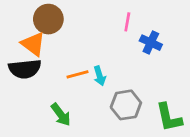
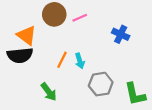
brown circle: (48, 19) -> (54, 14), moved
pink line: (127, 22) -> (80, 18), moved, turned 56
orange line: (77, 74) -> (62, 60), turned -49

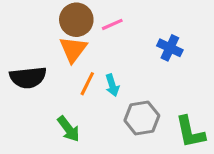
orange triangle: (27, 35) -> (73, 49), moved, turned 30

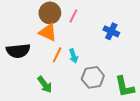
pink line: (112, 24) -> (73, 16), turned -40
orange triangle: (73, 49) -> (48, 32), turned -42

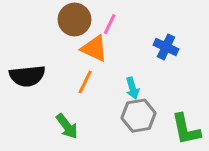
orange triangle: (48, 32) -> (94, 48), moved
cyan arrow: (73, 56) -> (132, 88), moved

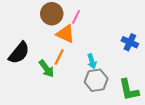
blue cross: (166, 47) -> (130, 42), moved
black semicircle: (27, 76) -> (19, 53), turned -45
green arrow: (67, 126) -> (46, 69), moved

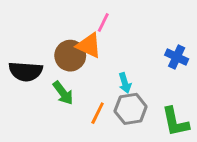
brown circle: (52, 14) -> (70, 56), moved
black semicircle: (19, 53) -> (26, 71), turned 55
orange line: (59, 57) -> (98, 113), moved

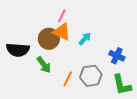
pink line: (103, 23) -> (62, 16), moved
blue cross: (177, 57) -> (117, 56), moved
cyan arrow: (125, 83) -> (85, 39), moved, turned -120

